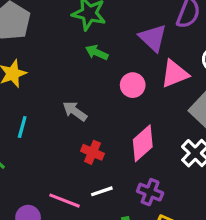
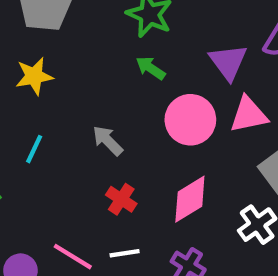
pink circle: (133, 85) -> (190, 120), size x1.5

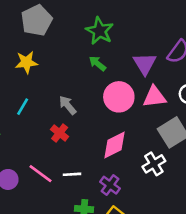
red cross: (121, 199) -> (60, 133), moved

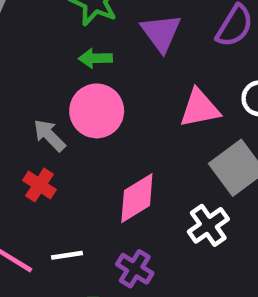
green arrow: (97, 63) -> (95, 58), turned -36
purple triangle: (145, 64) -> (161, 33), moved
pink circle: (119, 97) -> (97, 111), moved

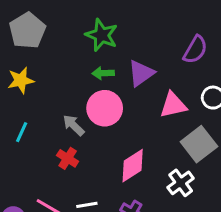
purple triangle: (161, 33) -> (141, 73), moved, turned 32

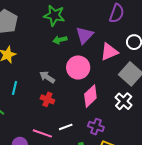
pink circle: (105, 108) -> (78, 68), moved

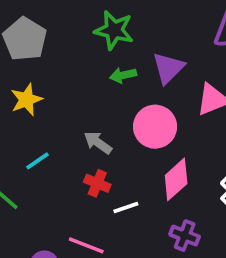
cyan line: (14, 88) -> (37, 161), turned 40
white line: (66, 127) -> (126, 208), moved

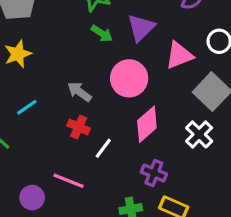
green arrow: (123, 75) -> (102, 33), turned -135
white line: (126, 208) -> (103, 148), turned -35

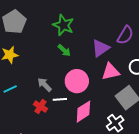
purple triangle: (141, 28) -> (101, 48), moved
white line: (103, 148) -> (60, 99), moved, turned 40

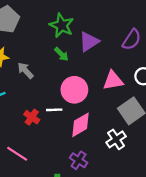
purple triangle: (101, 48) -> (89, 42), moved
gray arrow: (44, 85) -> (25, 71), moved

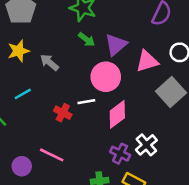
purple triangle: (89, 42) -> (116, 45), moved
white cross: (116, 139) -> (146, 145), moved

